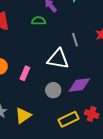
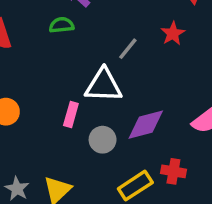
gray line: (75, 40) -> (128, 49), turned 64
pink rectangle: (25, 73) -> (71, 115), moved

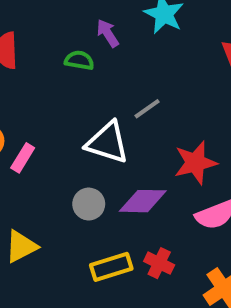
red star: (173, 33) -> (195, 163), moved, size x1.5
pink rectangle: (71, 115) -> (23, 158), moved

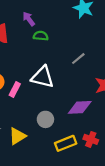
purple arrow: (108, 33) -> (29, 19), moved
white triangle: (107, 143) -> (43, 77), moved
gray circle: (89, 204) -> (45, 119), moved

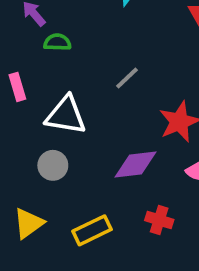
pink rectangle: (15, 89) -> (17, 87), moved, turned -40
gray circle: (45, 119) -> (53, 165), moved
yellow rectangle: (66, 143) -> (92, 230), moved

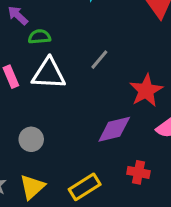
white triangle: (66, 115) -> (49, 74), moved
gray circle: (53, 165) -> (31, 139), moved

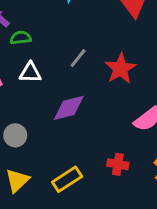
white triangle: (49, 74) -> (30, 73), size x0.7
red star: (146, 90) -> (120, 69), moved
purple diamond: (114, 129) -> (69, 108), moved

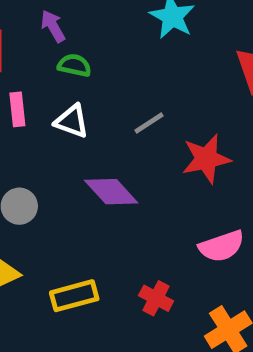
purple diamond: (69, 108) -> (111, 192), turned 44

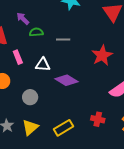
white triangle: (72, 121) -> (43, 65), moved
gray line: (149, 123) -> (63, 39), moved, turned 48

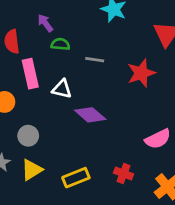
red star: (102, 55) -> (141, 73), moved
pink rectangle: (18, 57) -> (30, 74), size x1.5
gray circle: (30, 97) -> (28, 136), moved

